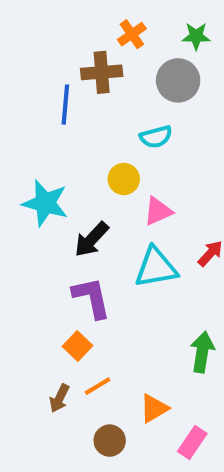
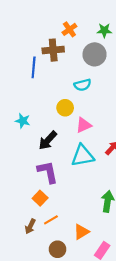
cyan star: (45, 203) -> (23, 121), size x0.6

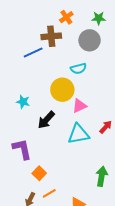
blue line: (34, 67) -> (33, 52), turned 60
yellow circle: (65, 108) -> (62, 90), size x1.5
purple L-shape: (48, 172) -> (22, 149), moved

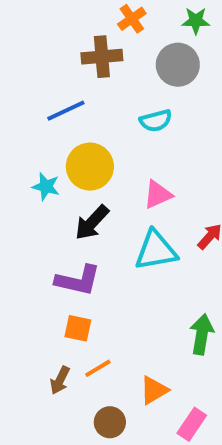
blue line: (33, 52) -> (66, 111), moved
yellow circle: (62, 90) -> (90, 167), moved
purple L-shape: (22, 149) -> (78, 280), moved, turned 115
orange square: (39, 173) -> (78, 328), turned -32

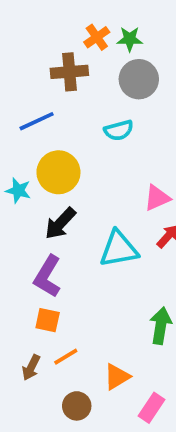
green star: (196, 21) -> (130, 39), moved
pink triangle: (158, 195) -> (157, 198), moved
purple L-shape: (78, 280) -> (48, 276), turned 108

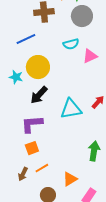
pink triangle: (157, 198) -> (90, 56), moved
purple L-shape: (48, 276) -> (32, 124), turned 55
orange square: (48, 320) -> (32, 148), turned -32

